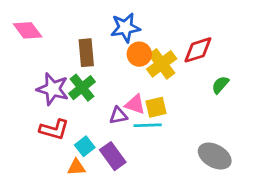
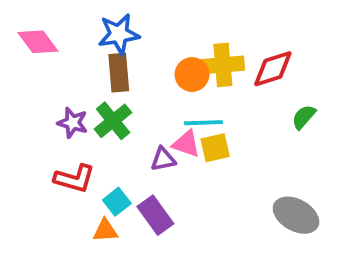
blue star: (125, 28) -> (119, 34), moved
yellow cross: (162, 64) -> (223, 65), moved, turned 32
purple star: (53, 89) -> (73, 123), size x0.7
cyan line: (148, 125) -> (204, 123), moved

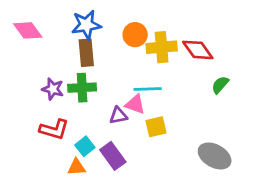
red diamond: (273, 69) -> (198, 50), turned 72
orange circle: (192, 75) -> (135, 35), moved
green cross: (113, 121) -> (82, 88), turned 36
yellow square: (215, 148) -> (156, 127), moved

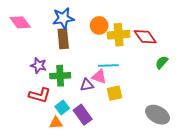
green cross: (82, 88) -> (60, 76), moved

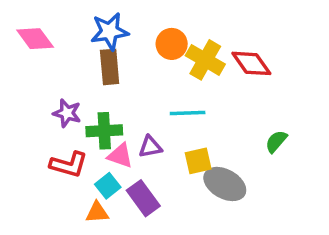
yellow cross: (119, 35) -> (205, 60), turned 35
green semicircle: (162, 62) -> (276, 141), moved
pink triangle: (99, 77) -> (120, 156), moved
gray ellipse: (158, 115) -> (225, 184), moved

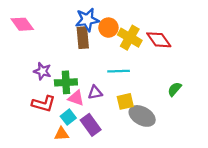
blue star: (110, 32) -> (87, 20), moved
brown rectangle: (110, 67) -> (83, 38), moved

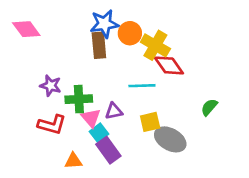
red diamond: (159, 40) -> (169, 65), moved
pink triangle: (76, 98) -> (91, 118), turned 30
cyan square: (68, 117) -> (99, 133), moved

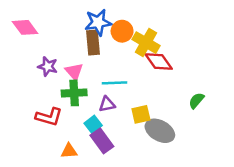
purple star: (51, 86) -> (48, 66), moved
cyan line: (142, 86) -> (114, 83), moved
pink triangle: (91, 118) -> (74, 72), moved

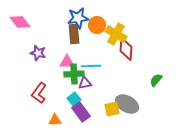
red diamond: (159, 61) -> (126, 49), turned 40
pink triangle: (74, 72) -> (67, 62), moved, turned -49
green cross: (74, 93) -> (74, 74), moved
yellow square: (141, 114) -> (112, 109), moved
red L-shape: (49, 117) -> (39, 93), turned 110

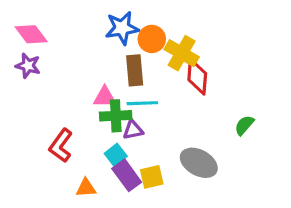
brown rectangle: (74, 34) -> (135, 70), moved
purple star: (38, 53) -> (28, 66), moved
yellow square: (112, 109) -> (152, 177), moved

